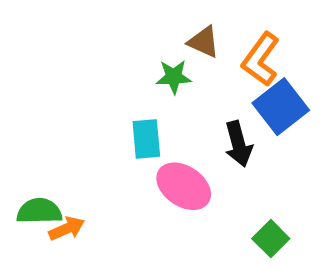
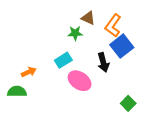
cyan rectangle: (146, 139) -> (63, 60), turned 63
orange arrow: (67, 229) -> (29, 72), moved
green square: (271, 239) -> (128, 103), moved

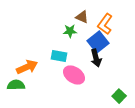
blue square: (122, 46) -> (98, 42), moved
cyan rectangle: (63, 60) -> (59, 56), turned 42
orange arrow: (29, 72) -> (27, 67), size x1.5

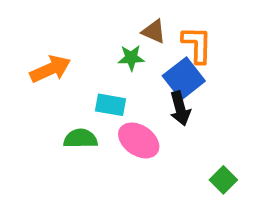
orange L-shape: (105, 24) -> (197, 45), turned 145
orange arrow: (27, 67) -> (50, 69), moved
green semicircle: (16, 85) -> (80, 139), moved

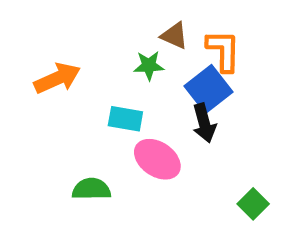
green semicircle: (80, 139) -> (91, 189), moved

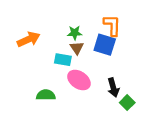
brown triangle: (174, 36) -> (77, 48), moved, turned 32
blue square: (208, 89) -> (105, 45), turned -35
black arrow: (204, 123) -> (113, 88), moved

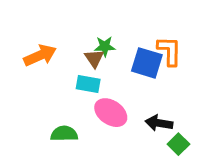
orange L-shape: (112, 25) -> (169, 51), moved
brown triangle: (77, 48) -> (94, 58), moved
black arrow: (113, 88) -> (159, 123), turned 114

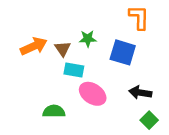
orange L-shape: (169, 51) -> (139, 17), moved
brown triangle: (94, 58) -> (63, 49), moved
black arrow: (159, 123) -> (140, 93), moved

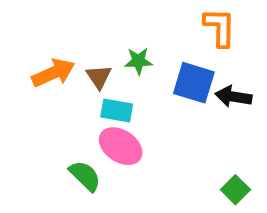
black arrow: (140, 93) -> (234, 97), moved
pink ellipse: (93, 94) -> (121, 146), moved
green semicircle: (54, 111) -> (85, 176), turned 45

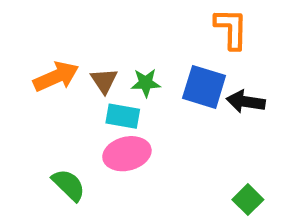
green star: (138, 61) -> (146, 83), moved
pink ellipse: (121, 146) -> (127, 154), turned -48
green semicircle: (85, 176) -> (69, 185), moved

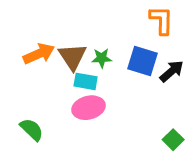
brown triangle: (104, 81) -> (72, 57), size x1.5
black arrow: (246, 102) -> (172, 71), turned 130
green semicircle: (69, 185) -> (32, 130), moved

